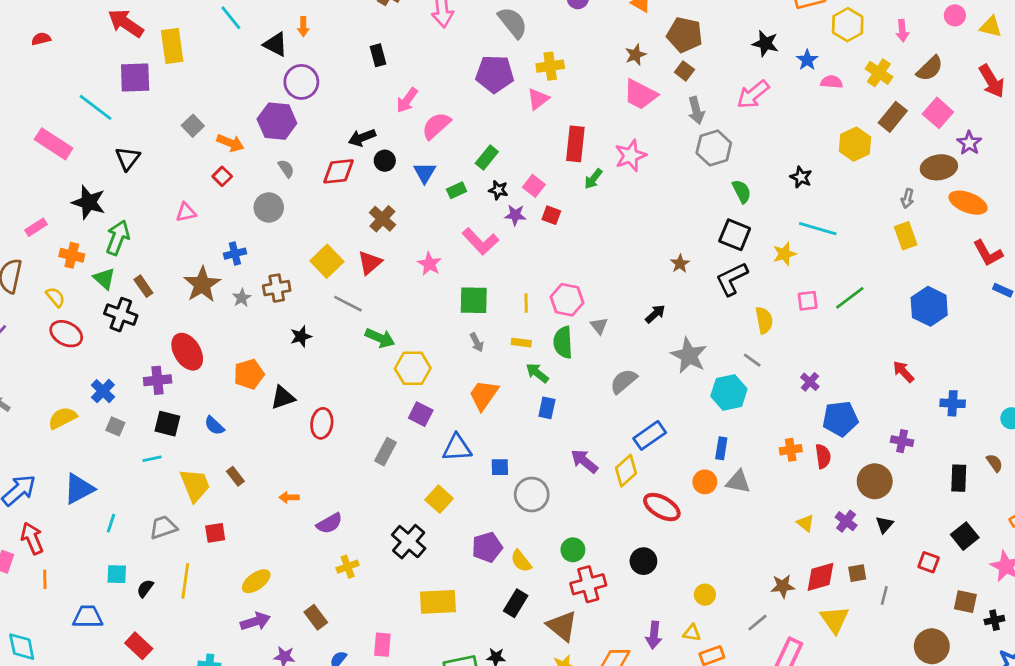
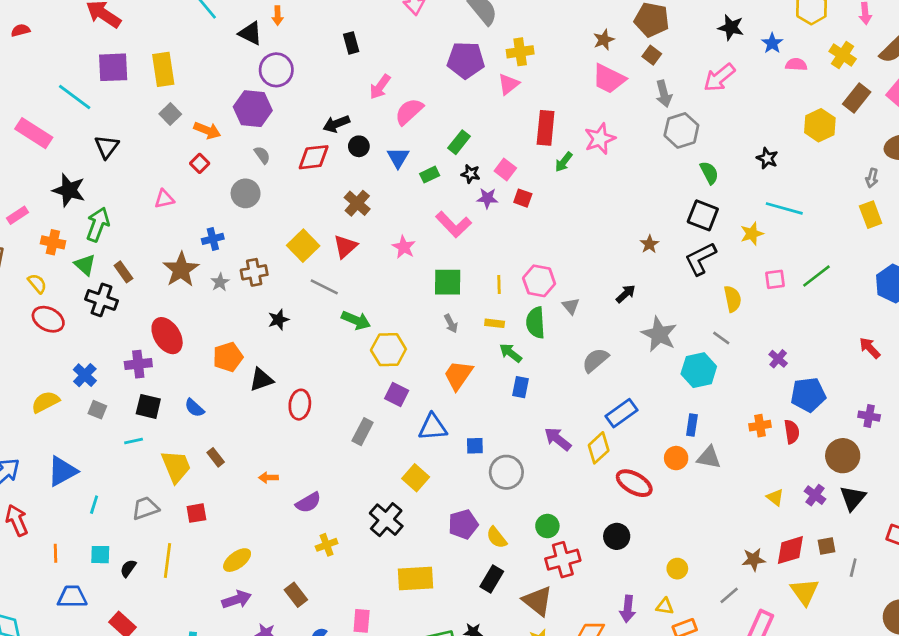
yellow rectangle: (172, 46) -> (163, 69), moved
black triangle: (884, 525) -> (853, 498), size x1.5
orange line: (45, 579) -> (55, 553), moved

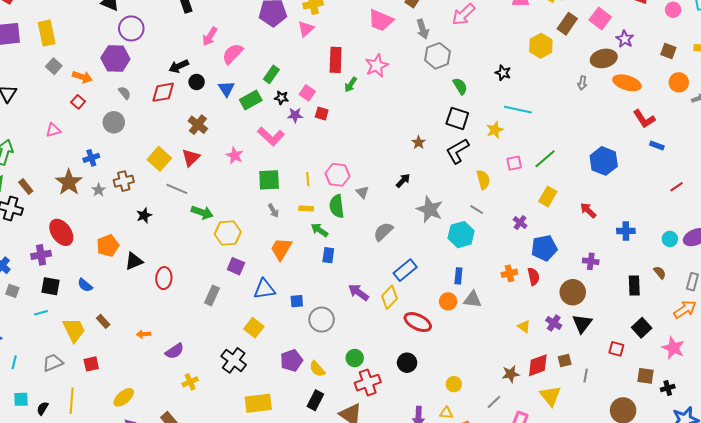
green rectangle: (430, 175) -> (251, 100), size x1.5
yellow rectangle: (871, 215) -> (548, 197), moved, turned 54

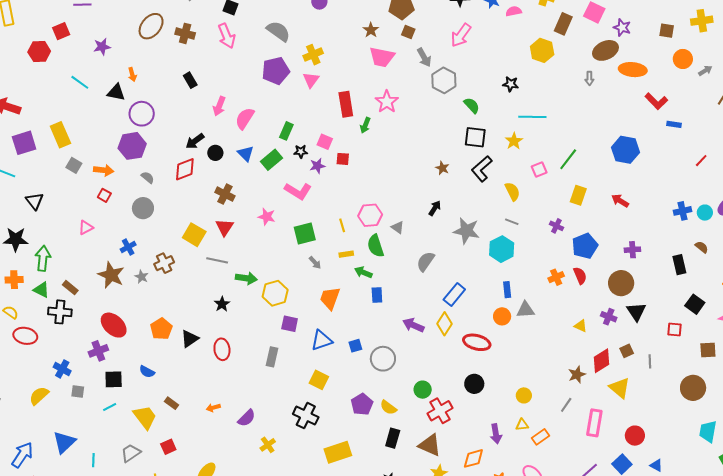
black star: (144, 215) -> (222, 304), moved
blue cross: (626, 231) -> (683, 211), moved

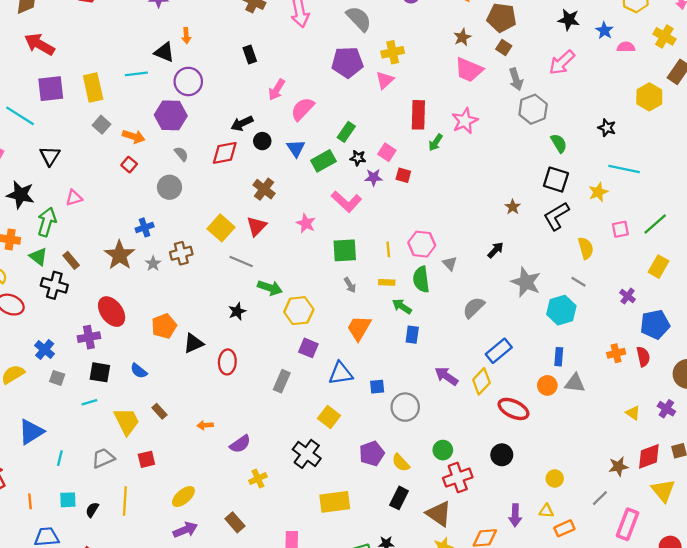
cyan line: (80, 82) -> (136, 74), moved, turned -54
pink triangle: (86, 228) -> (74, 198), moved

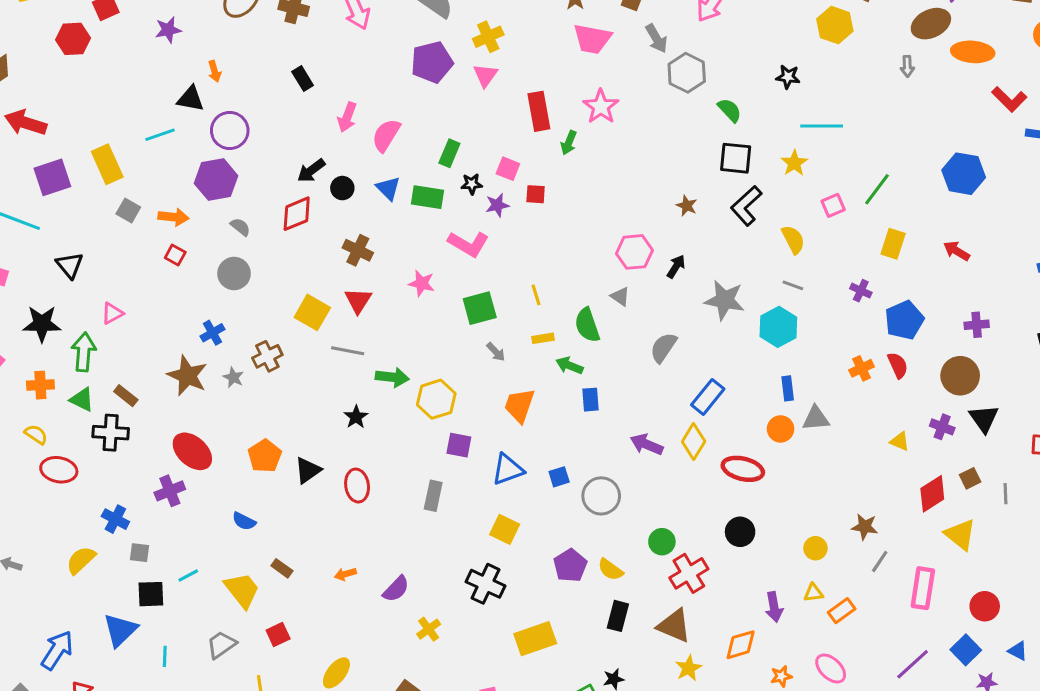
green rectangle: (323, 161) -> (427, 197), turned 50
pink hexagon: (422, 244) -> (634, 252), moved
black square: (100, 372) -> (151, 594), moved
brown star: (618, 466) -> (865, 527), moved, turned 30

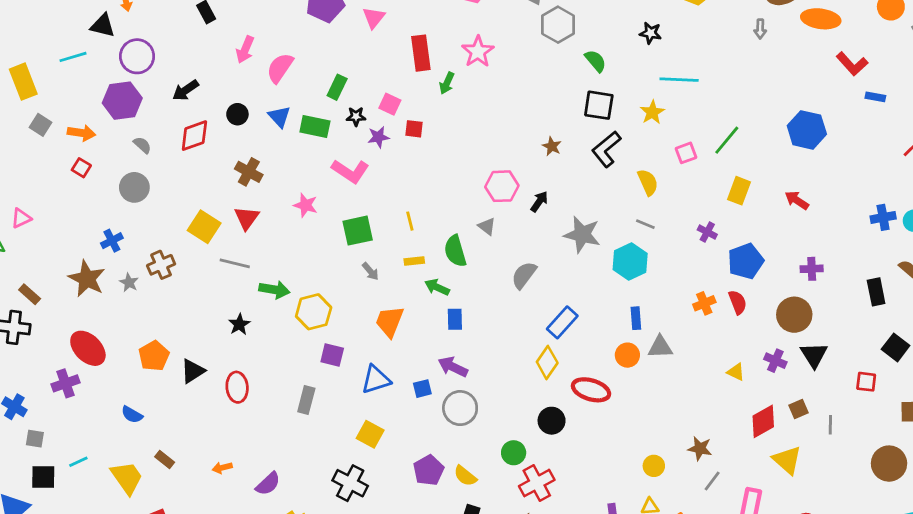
black arrow: (311, 171) -> (186, 90), moved
purple arrow: (647, 444) -> (453, 367), moved
black circle: (740, 532) -> (552, 421), moved

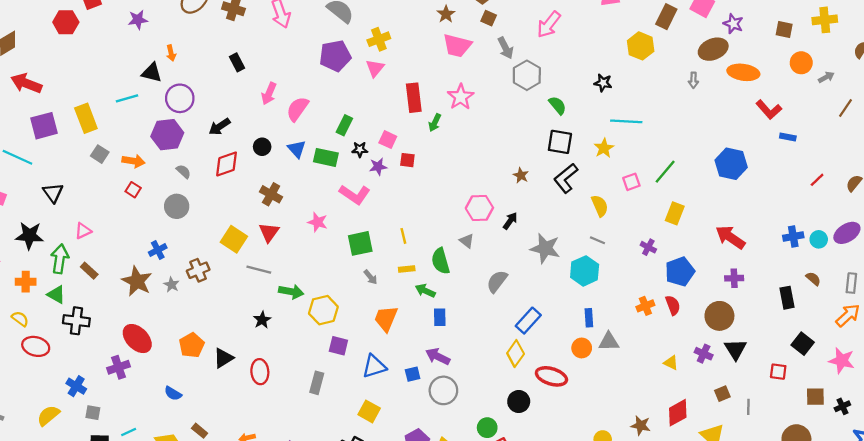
red arrow: (797, 200) -> (730, 237), moved, size x1.5
brown rectangle: (30, 294) -> (89, 271), moved
red diamond: (763, 421) -> (678, 413), moved

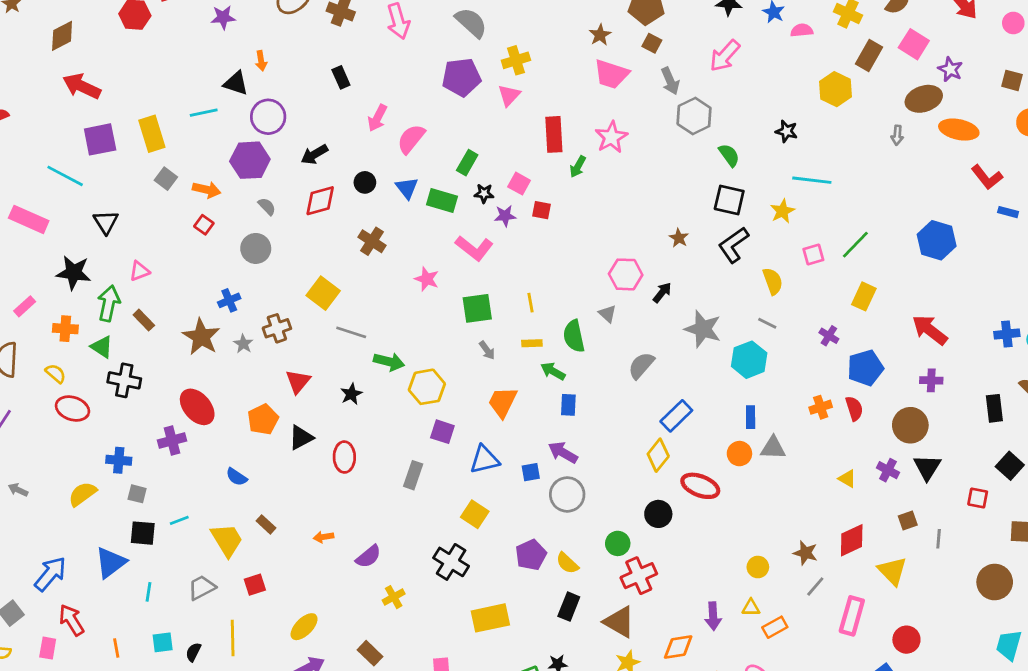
red triangle: (269, 232) -> (298, 381), moved
blue cross: (76, 386) -> (119, 460), turned -30

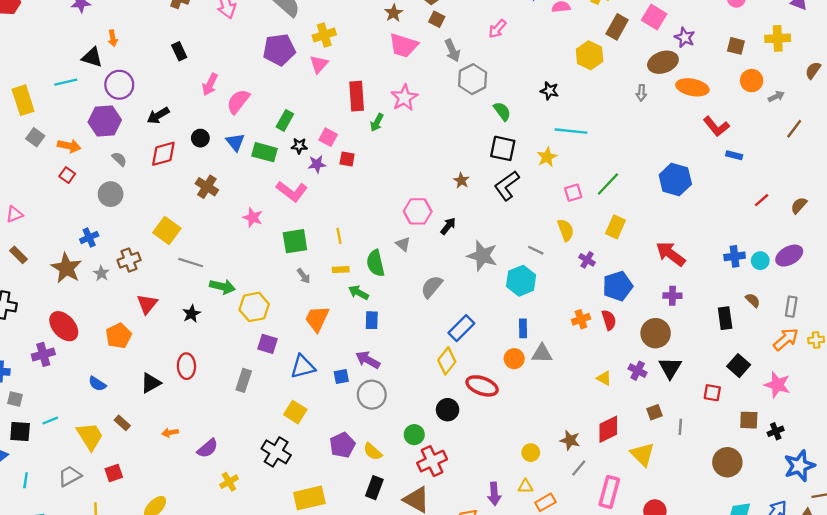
pink arrow: (725, 56) -> (497, 29), size x0.7
yellow semicircle: (773, 281) -> (566, 230), moved
black triangle: (301, 438) -> (151, 383), moved

